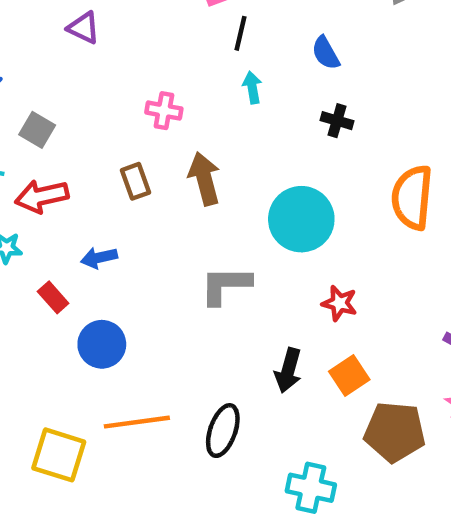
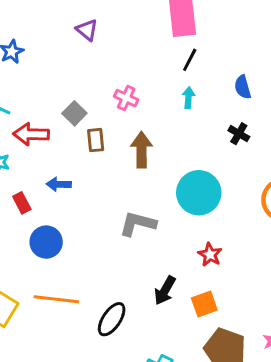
gray square: (37, 130) -> (74, 113), moved

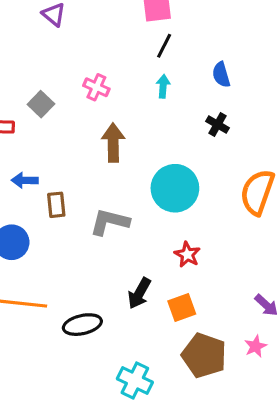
brown rectangle: (96, 140) -> (56, 205), moved
black ellipse: (112, 319) -> (82, 325), turned 44

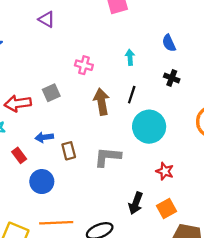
black line: (164, 46) -> (132, 95), moved
gray square: (41, 104) -> (51, 93), moved, turned 30

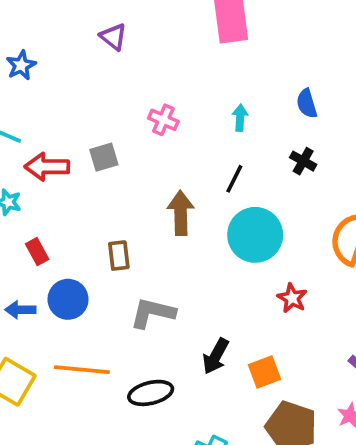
brown arrow: (101, 102) -> (181, 213), moved
blue arrow: (44, 137) -> (20, 310), moved
gray L-shape: (107, 157) -> (153, 313), moved
red star: (165, 171) -> (292, 298), moved

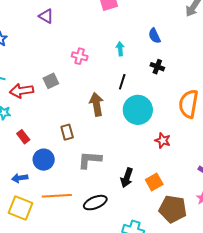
blue arrow: (20, 310) -> (20, 178), moved

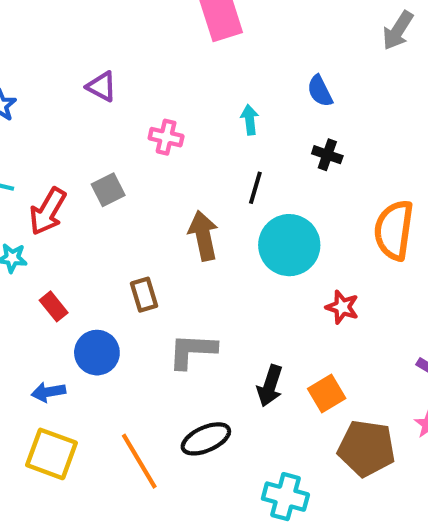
purple triangle: (46, 16) -> (102, 87), moved
red arrow: (22, 91) -> (48, 211), turned -50
orange line: (57, 196) -> (139, 461), moved, turned 64

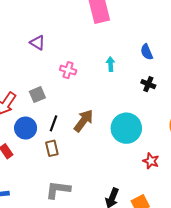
black line: (255, 188) -> (53, 123), moved
brown arrow: (203, 236) -> (84, 121), turned 45
gray L-shape: (192, 351) -> (58, 190), moved
blue circle: (97, 353) -> (26, 128), moved

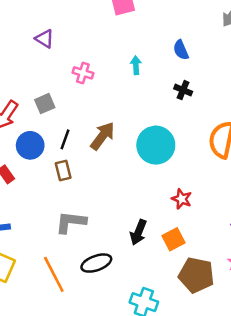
red star: (151, 161) -> (182, 199), moved

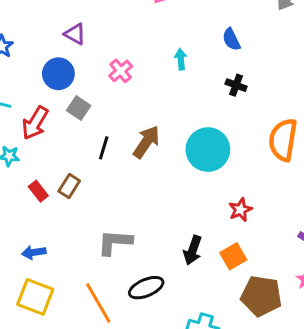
pink cross: (83, 73) -> (121, 71), turned 36
gray square: (45, 104) -> (79, 108), turned -30
blue circle: (30, 145) -> (58, 74), moved
brown rectangle: (63, 171) -> (69, 186), moved, turned 48
red star: (182, 199) -> (240, 210), turned 30

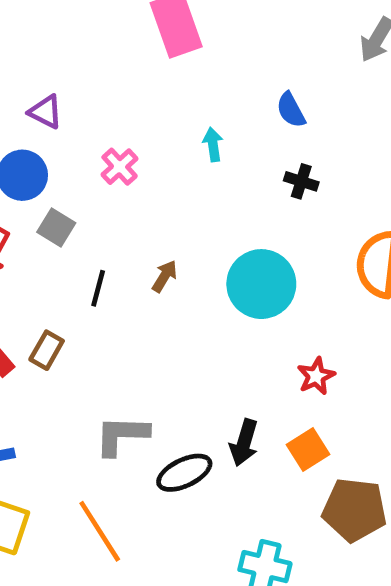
brown arrow: (146, 142) -> (165, 276), size x0.6
black ellipse: (146, 288) -> (184, 473), moved

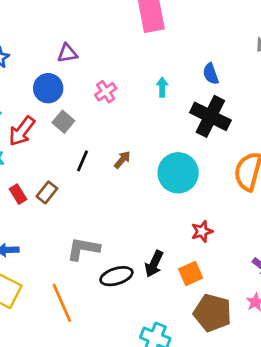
purple triangle: (46, 112) -> (67, 53), turned -45
black cross: (301, 181) -> (210, 116), size x2.0

